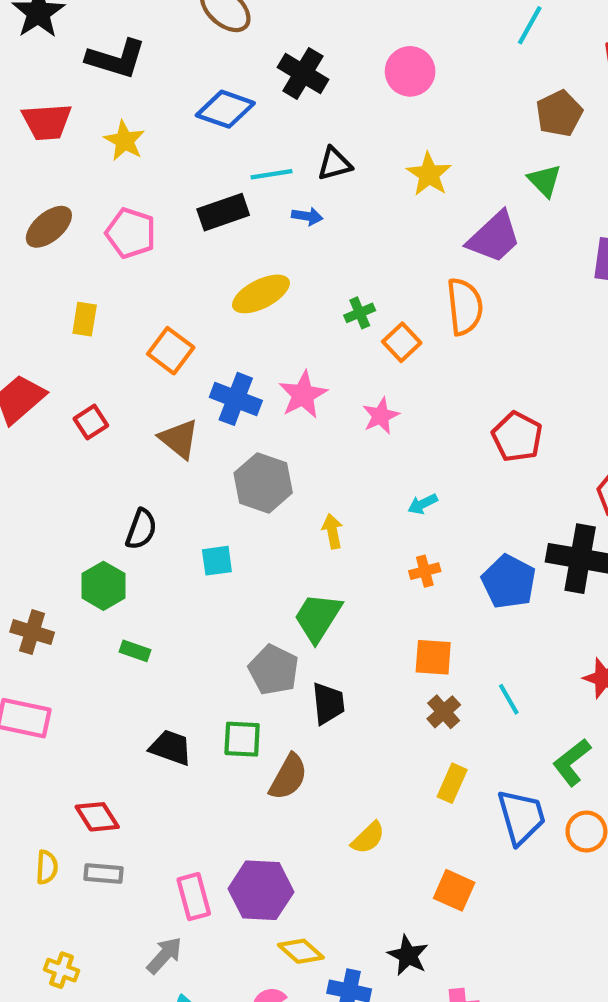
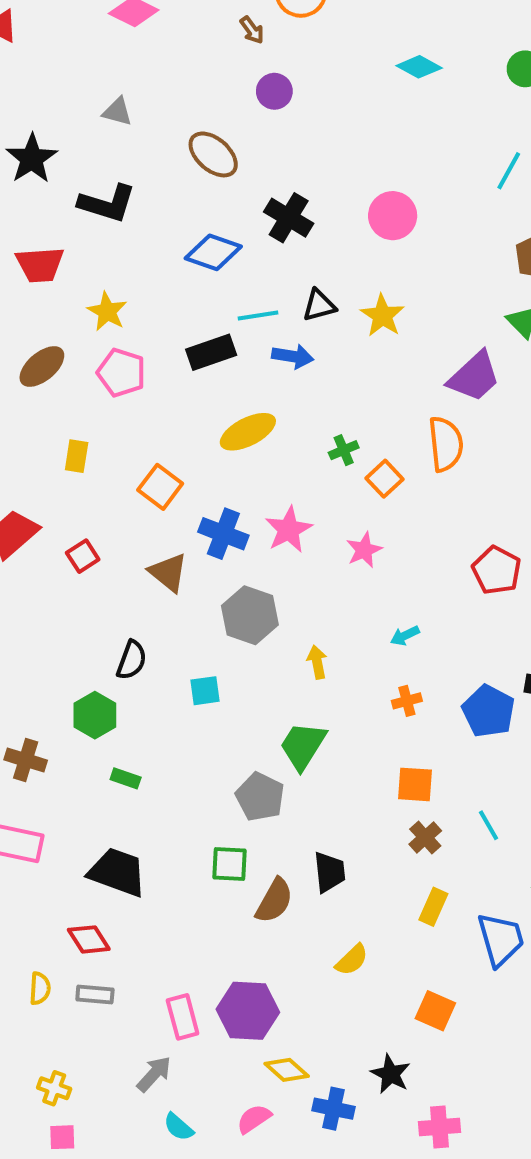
yellow star: (124, 141) -> (107, 311), moved
yellow star: (429, 174) -> (382, 316), moved
blue arrow: (307, 216) -> (293, 356), size x1.4
black trapezoid: (328, 703) -> (329, 872), moved
black trapezoid: (171, 748) -> (117, 872), moved, size x1.4

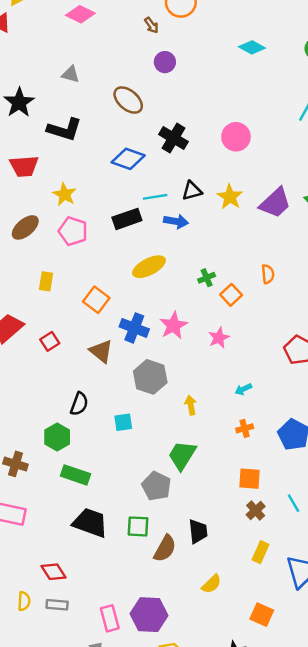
purple trapezoid: (474, 377) -> (275, 203), moved
orange semicircle: (446, 444) -> (268, 274), size x0.6
green rectangle: (126, 778) -> (75, 475), size x1.6
black trapezoid: (117, 872) -> (90, 523), moved

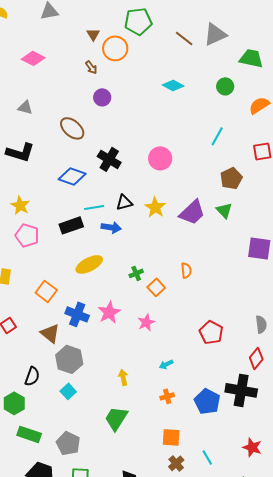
gray hexagon: (150, 377) -> (69, 359), moved
cyan square: (123, 422) -> (68, 391), turned -35
gray pentagon: (156, 486) -> (68, 443), moved

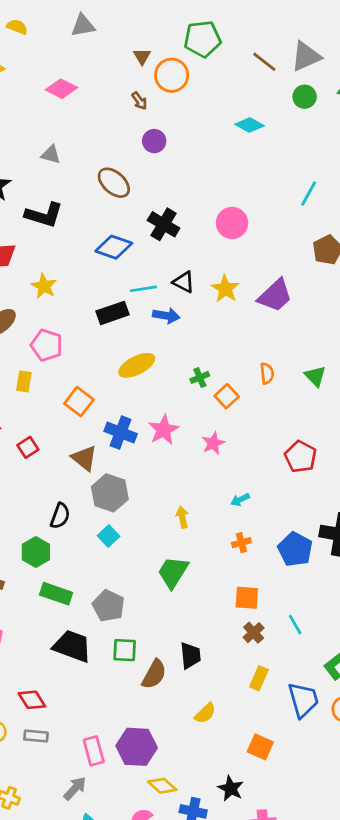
green circle: (225, 86) -> (305, 97), moved
black triangle: (124, 202) -> (184, 282), turned 42
green triangle: (224, 210) -> (315, 376), moved
pink pentagon: (27, 235) -> (47, 345), moved

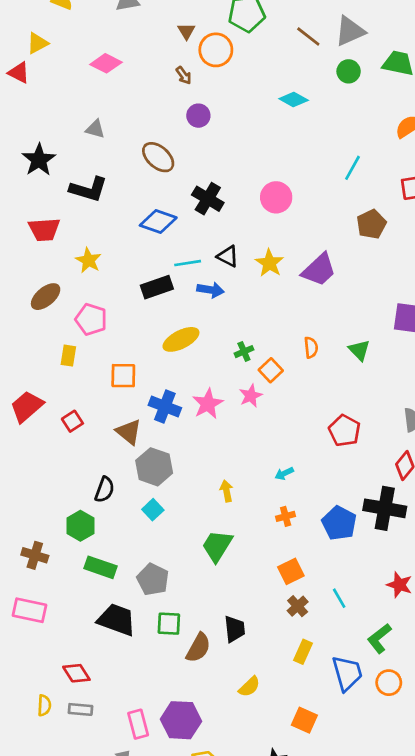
orange square: (79, 402) -> (123, 376), turned -36
pink star: (213, 443) -> (251, 396), moved
orange square: (247, 598) -> (291, 571), turned -30

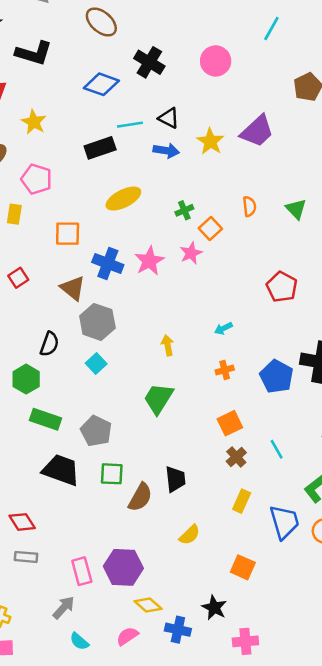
cyan line: (353, 168) -> (271, 28), moved
yellow star: (269, 263) -> (210, 141), moved
blue arrow: (210, 290) -> (166, 151), moved

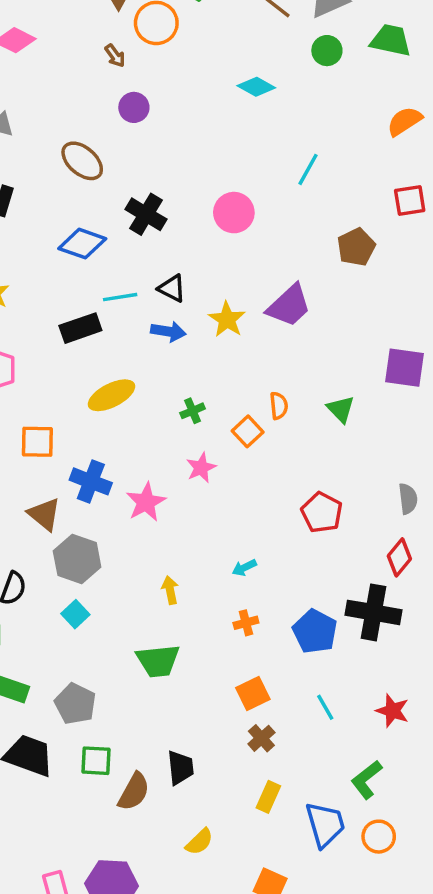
orange square: (210, 228) -> (248, 431), moved
pink star: (149, 261) -> (146, 502), moved
green trapezoid: (158, 399) -> (158, 661), turned -128
cyan line: (277, 449) -> (325, 707), moved

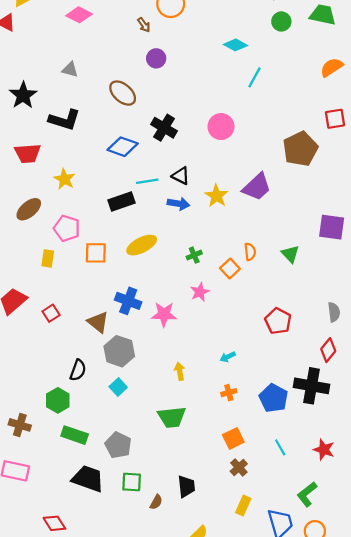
cyan line: (308, 169) -> (255, 77), moved
brown pentagon: (356, 247) -> (300, 149), size x1.4
orange square: (37, 442) -> (96, 253), moved
pink star: (146, 502) -> (164, 314), turned 30
brown semicircle: (134, 792) -> (156, 502), size x0.6

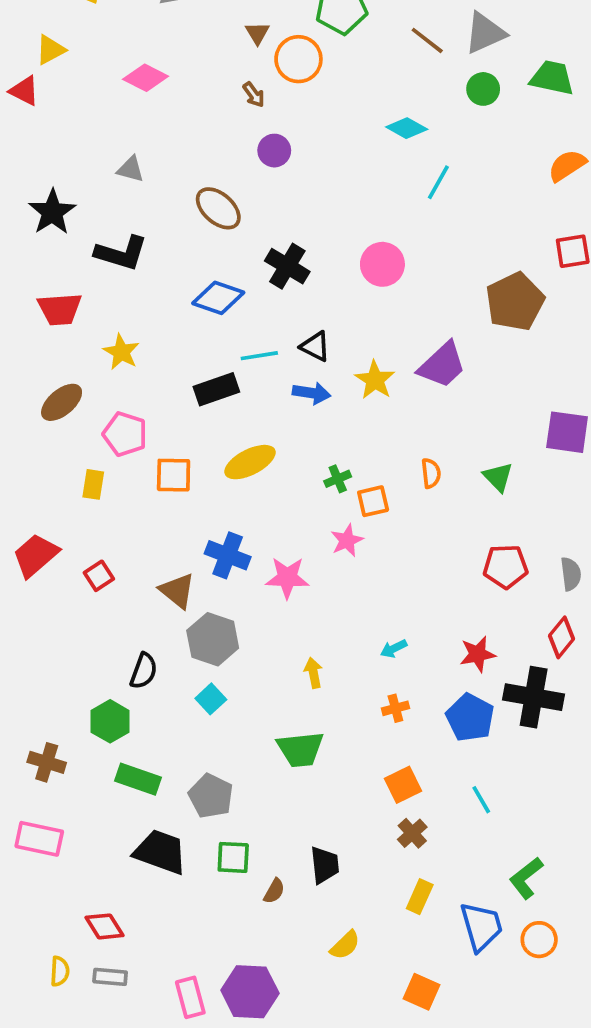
orange square: (230, 268) -> (373, 501), moved, turned 30
red pentagon: (278, 321) -> (506, 566), moved, turned -30
red star: (324, 450) -> (478, 654), moved, turned -30

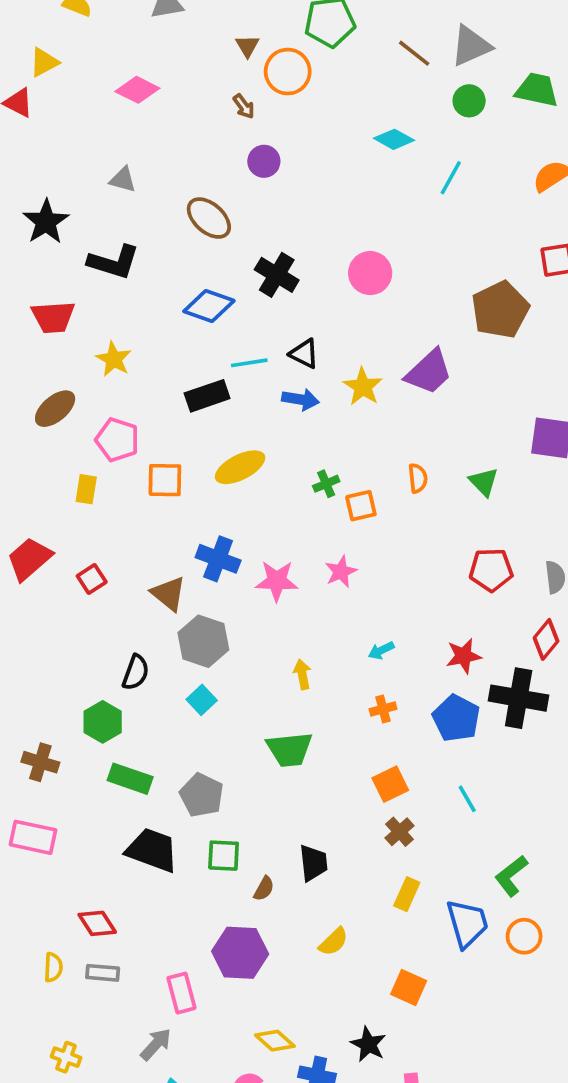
cyan line: (438, 182) -> (451, 178), moved
pink star: (347, 540) -> (341, 572), moved
purple hexagon: (250, 992) -> (240, 953), moved

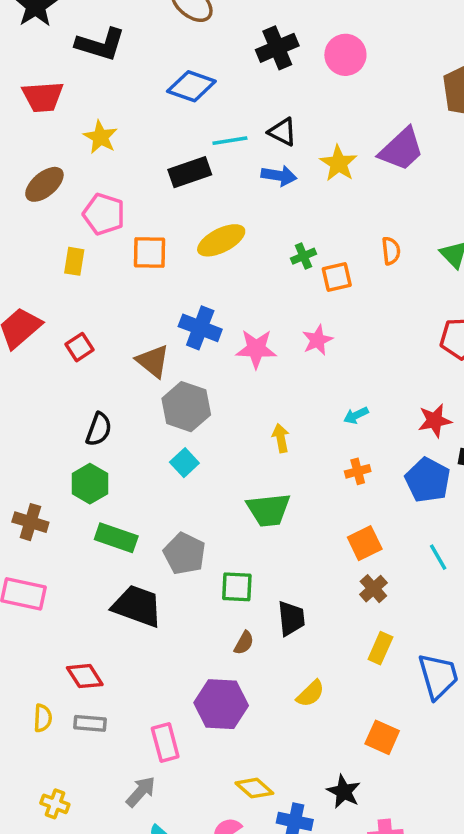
black cross: (277, 275) -> (277, 48), moved, turned 36
black semicircle: (136, 672) -> (99, 429), moved
green square: (224, 856) -> (237, 587), moved

